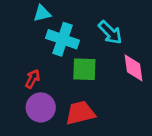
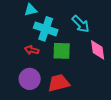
red arrow: (33, 79) -> (32, 50), moved, turned -104

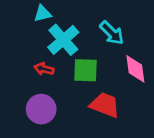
cyan cross: (46, 29) -> (63, 40), turned 30
red trapezoid: (59, 83) -> (105, 105), moved, turned 35

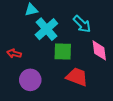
red arrow: (44, 69) -> (14, 53), moved

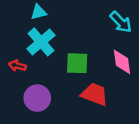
cyan arrow: (82, 24) -> (121, 22), moved
cyan cross: (46, 29) -> (41, 42), moved

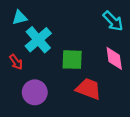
cyan triangle: (39, 12) -> (20, 18), moved
red arrow: (17, 66) -> (16, 62), turned -140

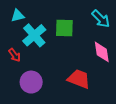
green square: (72, 60) -> (64, 28), moved

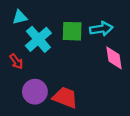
cyan arrow: (101, 19) -> (101, 29), moved, turned -54
red trapezoid: (79, 79) -> (65, 97), moved

